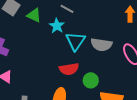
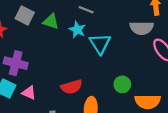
gray semicircle: (101, 45) -> (142, 28), moved
red semicircle: (69, 69) -> (72, 87), moved

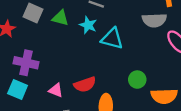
cyan triangle: (100, 44) -> (112, 39), turned -40
pink triangle: (29, 93) -> (56, 90), moved

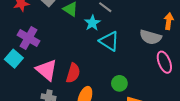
red semicircle: (85, 84) -> (73, 73), turned -72
pink triangle: (56, 90) -> (46, 70), size x1.6

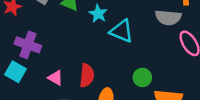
pink triangle: (46, 70) -> (55, 78), size x0.6

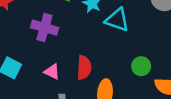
purple cross: (28, 45) -> (44, 28), moved

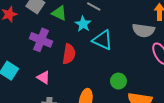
red semicircle: (84, 68) -> (69, 54), moved

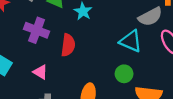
gray semicircle: (143, 30) -> (150, 17), turned -35
cyan triangle: (103, 40) -> (131, 41), moved

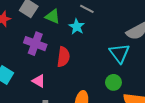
cyan triangle: (131, 41) -> (119, 53), turned 30

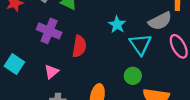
cyan star: (77, 27) -> (117, 25), moved
pink triangle: (39, 81) -> (52, 72), turned 48

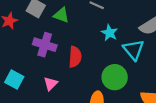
green circle: (133, 76) -> (115, 77), moved, size x1.5

